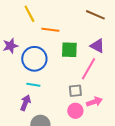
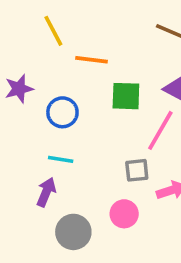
blue circle: (34, 59) -> (62, 112), size x0.7
pink circle: (75, 111) -> (124, 214), moved

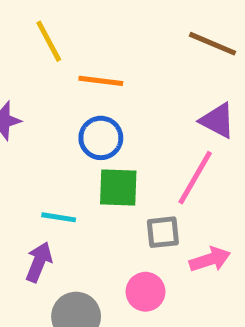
green square: (126, 96) -> (118, 188), moved
blue circle: (62, 112) -> (101, 138), moved

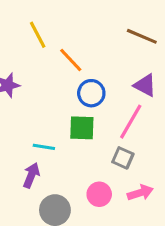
orange line: (101, 81) -> (71, 60), turned 40
blue circle: (101, 138) -> (91, 93), moved
gray square: (163, 232) -> (123, 158), moved, turned 30
pink arrow: (210, 259) -> (140, 193), moved

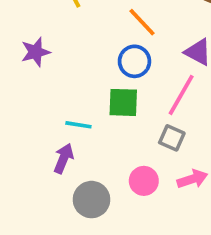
orange line: (71, 60) -> (142, 22), moved

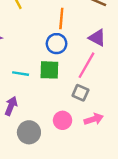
orange line: (142, 22) -> (61, 18), turned 48
cyan line: (78, 125) -> (21, 74), moved

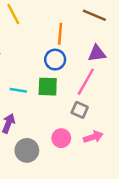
purple triangle: (97, 38) -> (97, 53), turned -36

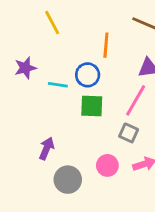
blue circle: (55, 60) -> (88, 75), moved
cyan line: (18, 90) -> (58, 85), moved

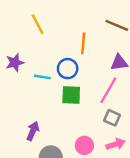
gray square: (129, 133) -> (112, 118), moved

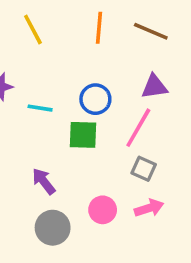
orange line: (83, 43) -> (99, 28), moved
blue circle: (68, 69) -> (95, 99), moved
purple arrow: (33, 131) -> (44, 181), moved, turned -60

